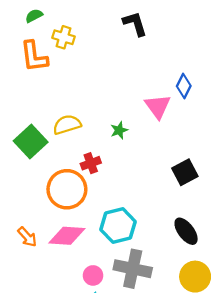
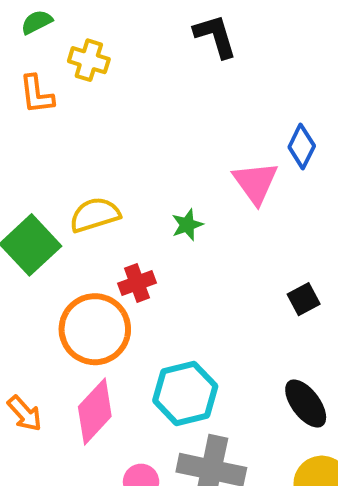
orange L-shape: (34, 57) -> (37, 94), size x0.7
black square: (185, 172) -> (304, 299), size x0.7
pink diamond: (67, 236) -> (95, 412), turned -51

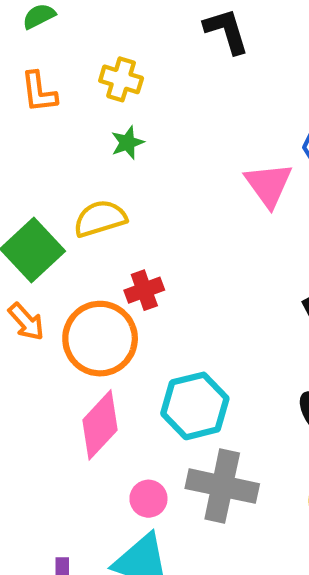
yellow cross: (89, 60) -> (121, 79), moved
green star: (187, 225) -> (127, 143), moved
orange arrow: (25, 414) -> (26, 322), moved

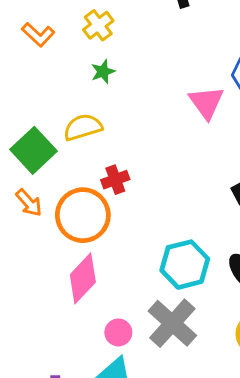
yellow cross: (121, 79) -> (98, 25), turned 36
orange L-shape: (39, 92) -> (38, 35), turned -40
cyan hexagon: (195, 406) -> (185, 265), moved
gray cross: (222, 486) -> (172, 323), turned 30

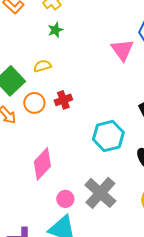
yellow semicircle: (83, 127) -> (42, 66), size x0.7
orange circle: (83, 215) -> (34, 103), moved, size x0.6
cyan hexagon: (185, 265) -> (108, 136), moved

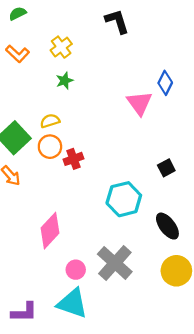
orange circle: (34, 103) -> (50, 147), moved

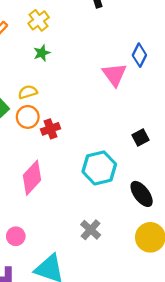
pink diamond: (50, 231) -> (32, 178), moved
gray cross: (115, 263) -> (91, 230), size x0.6
pink circle: (76, 270) -> (16, 236), moved

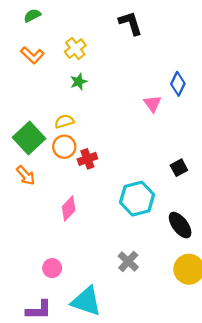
pink triangle: (114, 75) -> (153, 104), size x0.7
pink diamond: (32, 178) -> (69, 209), size x0.7

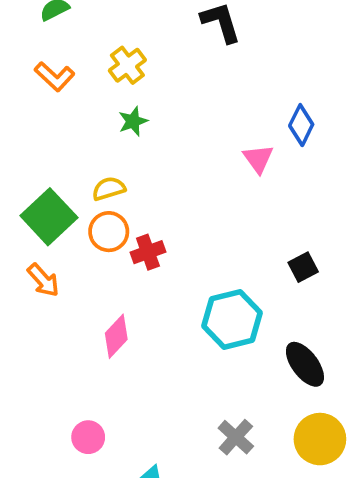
gray cross: (128, 261) -> (236, 437), moved

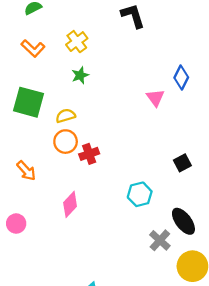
green square: (49, 217) -> (28, 102), moved, turned -32
cyan hexagon: (232, 319) -> (140, 194), size x0.7
pink circle: (88, 437) -> (16, 224), moved
gray cross: (236, 437) -> (160, 240), moved

